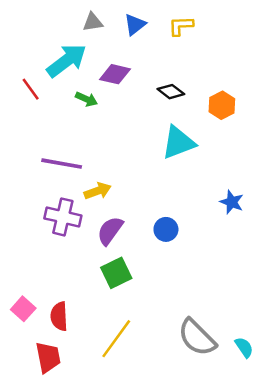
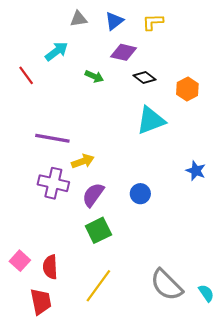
cyan arrow: (67, 61) -> (57, 51), size x0.7
purple diamond: (115, 74) -> (124, 52), moved
green arrow: (86, 99) -> (94, 76), moved

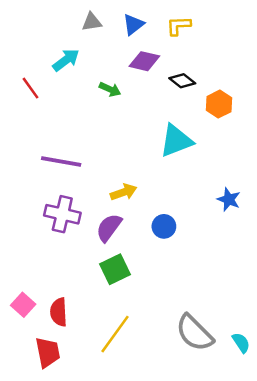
black diamond: (144, 77) -> (182, 81), moved
yellow arrow: (83, 161) -> (124, 192), moved

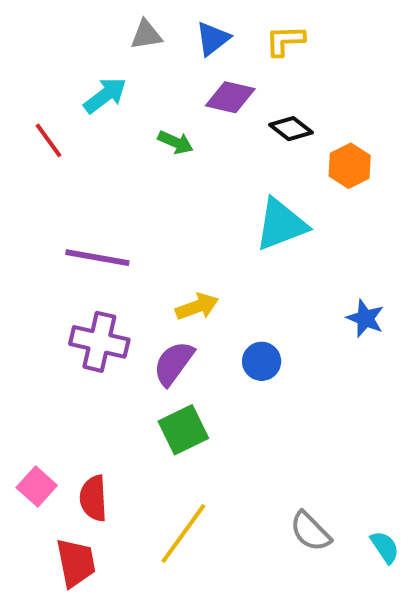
gray semicircle: (195, 333) -> (310, 531), size x0.7

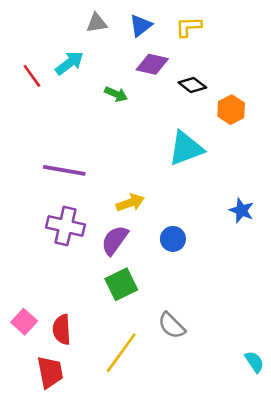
red line: (48, 140) -> (32, 76), moved
gray semicircle: (310, 531) -> (172, 326), moved

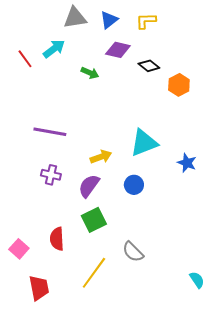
gray triangle: (97, 23) -> (75, 18), size x1.4
cyan triangle: (186, 148) -> (144, 143), moved
purple cross: (66, 226) -> (51, 175), size x0.7
red semicircle: (62, 329) -> (57, 239), moved

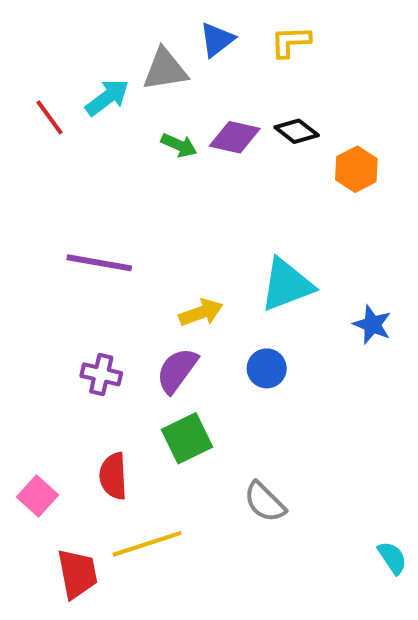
gray triangle: (75, 18) -> (165, 70), moved
purple diamond: (118, 50) -> (235, 137), moved
purple cross: (51, 175) -> (101, 374), moved
yellow line: (94, 273) -> (147, 544), moved, turned 36

